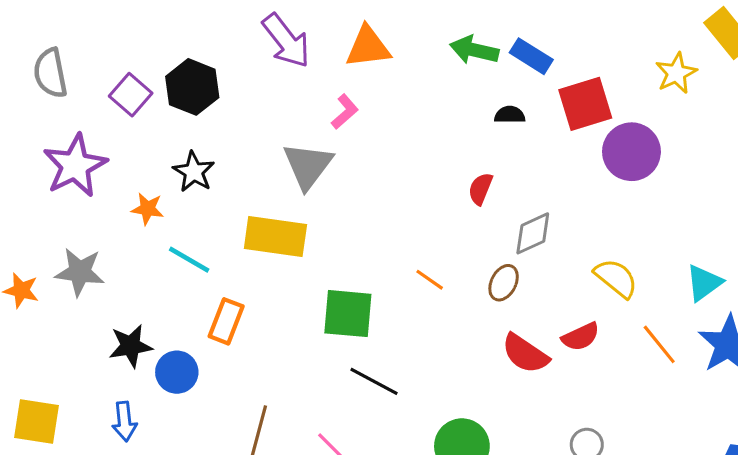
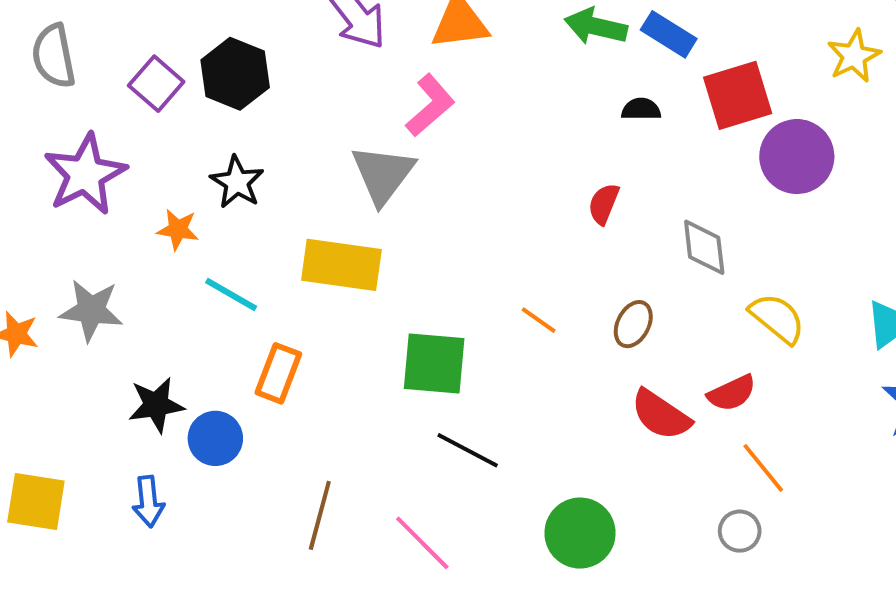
pink L-shape: (345, 112) -> (430, 105), size x1.4
gray diamond: (533, 233) -> (704, 247), moved, turned -72
orange line: (659, 344) -> (763, 468), moved

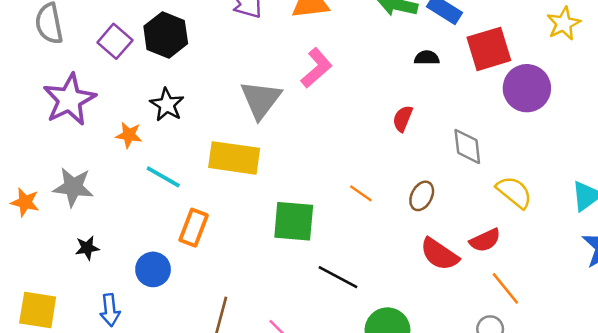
pink L-shape: (430, 105) -> (317, 68), moved
black star: (156, 405) -> (87, 248), moved, size x0.7
black line: (468, 450) -> (338, 277), moved

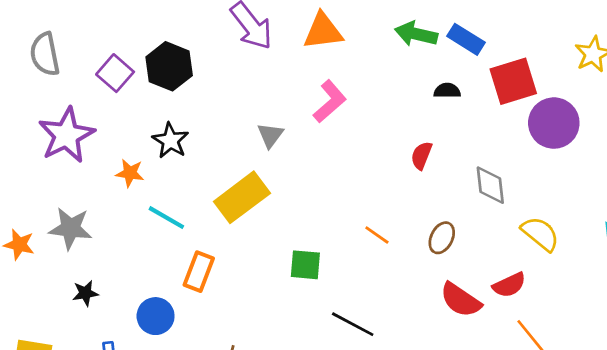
gray triangle: (261, 100) -> (270, 135), size x0.6
yellow rectangle: (234, 158) -> (242, 197), turned -45
green square: (294, 221) -> (305, 265), size x0.7

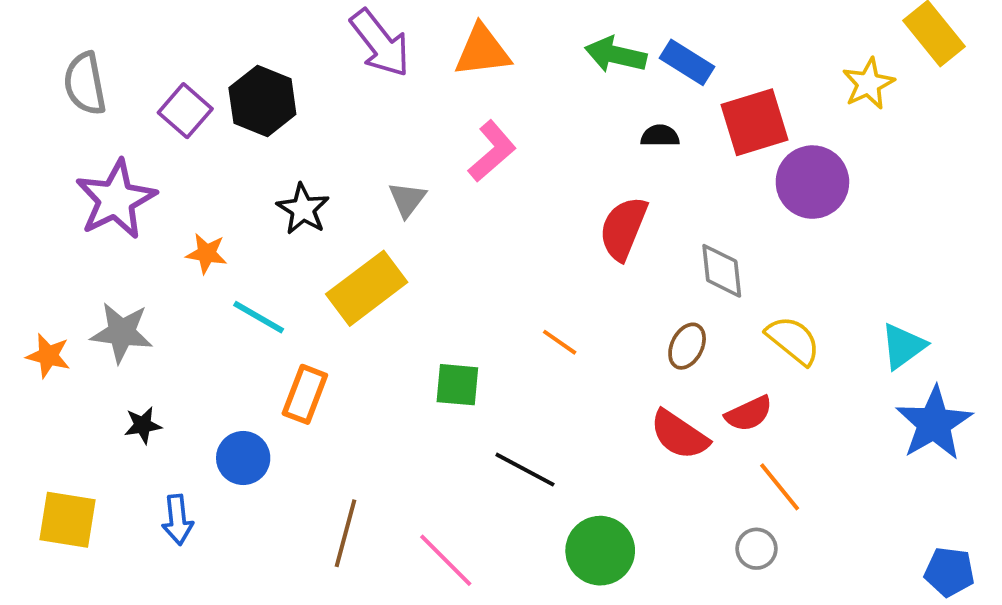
black star: (170, 141) -> (303, 209), moved
red semicircle: (421, 155) -> (623, 228), size x1.6
brown ellipse: (442, 238) -> (687, 346), moved

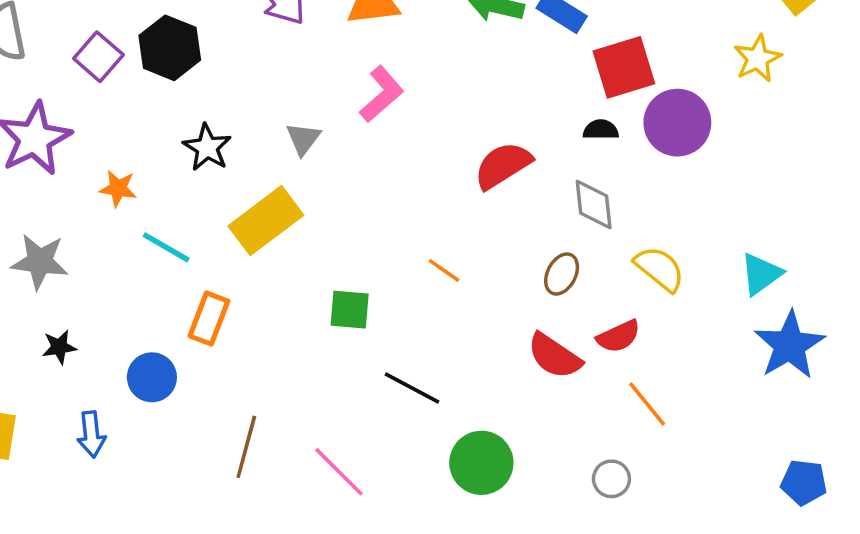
yellow star: (868, 84) -> (758, 58), moved
black semicircle: (660, 136) -> (601, 130), moved
red semicircle: (623, 228) -> (503, 165), turned 36
gray circle: (756, 549) -> (611, 479), moved

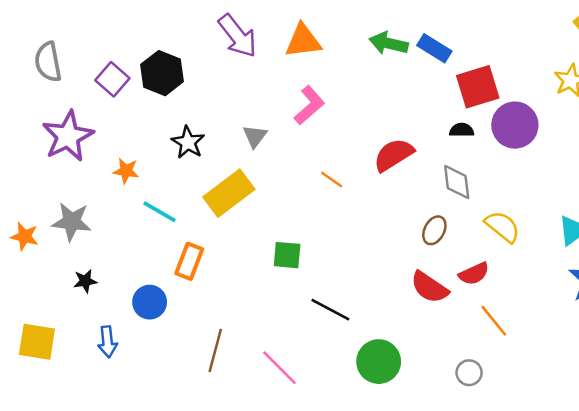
orange line: (444, 270) -> (332, 180), moved

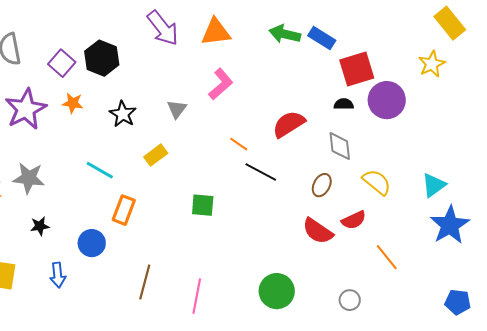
orange star: (126, 171) -> (73, 103), moved
yellow rectangle: (229, 193) -> (156, 155), size x0.6
black line: (330, 310) -> (261, 172), moved
orange line: (494, 321) -> (387, 257), moved
pink line: (280, 368) -> (197, 296), turned 56

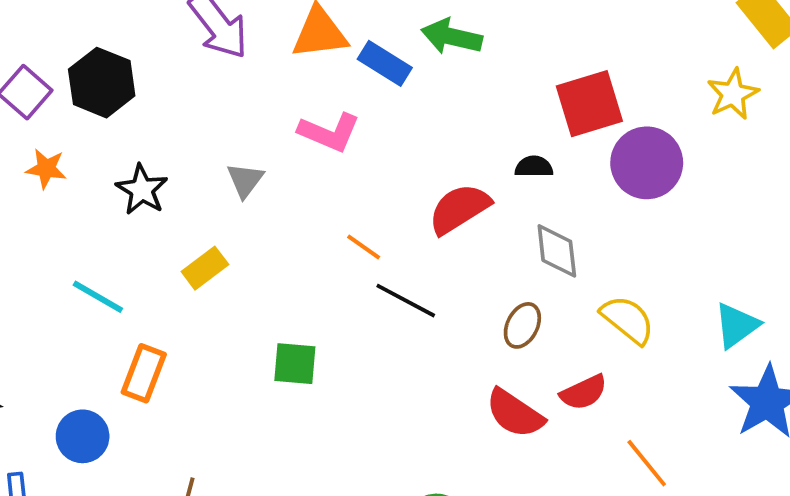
blue rectangle: (322, 38) -> (385, 63), moved
pink L-shape: (221, 84) -> (329, 132), turned 64
black semicircle: (344, 104) -> (534, 167), moved

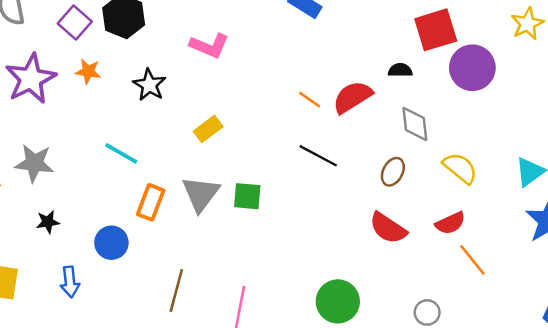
pink L-shape: (329, 132) -> (209, 46), moved
gray triangle: (245, 180) -> (201, 194), moved, size x1.6
orange line: (364, 247) -> (310, 100), moved
yellow rectangle: (205, 268) -> (208, 129), moved
red semicircle: (584, 392) -> (450, 223), moved

